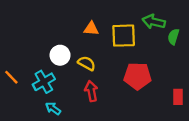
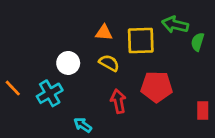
yellow semicircle: (87, 63) -> (109, 63), moved
red arrow: (91, 91) -> (118, 101), moved
cyan arrow: (53, 108) -> (83, 125), moved

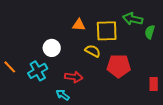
yellow semicircle: (109, 63) -> (93, 51), moved
red arrow: (118, 101) -> (74, 77), moved, turned 108

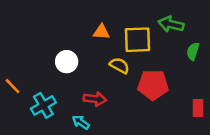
green semicircle: (150, 32) -> (193, 51), moved
cyan cross: (38, 71) -> (43, 105), moved

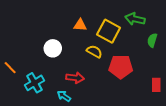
yellow square: (137, 40) -> (109, 31), turned 30

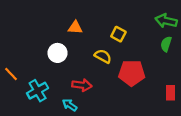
green arrow: (135, 19) -> (166, 21), moved
orange triangle: (80, 25) -> (75, 27), moved
yellow square: (109, 31) -> (118, 34), size x0.6

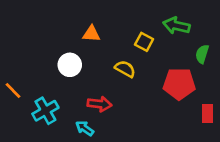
green arrow: (166, 21) -> (176, 26), moved
red pentagon: (132, 73) -> (179, 84), moved

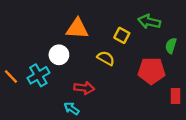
orange triangle: (91, 34) -> (77, 29), size x1.5
cyan cross: (45, 111) -> (38, 75), moved

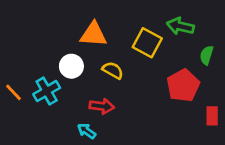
yellow square: (122, 35) -> (147, 43), size x1.5
yellow semicircle: (106, 58) -> (113, 70), moved
red pentagon: (151, 71) -> (183, 86), turned -30

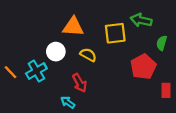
yellow square: (147, 43) -> (115, 33), turned -35
red arrow: (102, 106) -> (80, 83), turned 54

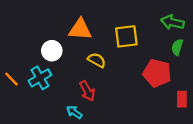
green arrow: (141, 20) -> (172, 22), moved
white circle: (56, 52) -> (52, 51), moved
red pentagon: (143, 67) -> (157, 73), turned -30

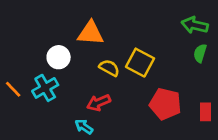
yellow square: (126, 36) -> (140, 63), moved, turned 35
red pentagon: (157, 73) -> (165, 104), moved
red arrow: (87, 91) -> (99, 103), turned 96

